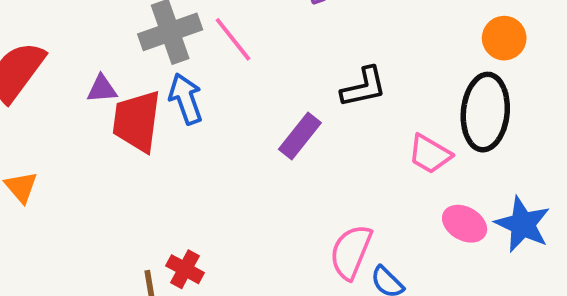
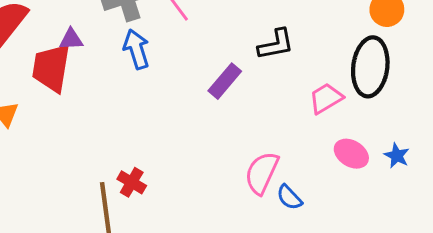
red trapezoid: (137, 121) -> (51, 68), moved
pink trapezoid: (430, 154) -> (326, 98), turned 117
blue star: (523, 224) -> (397, 156), size x0.6

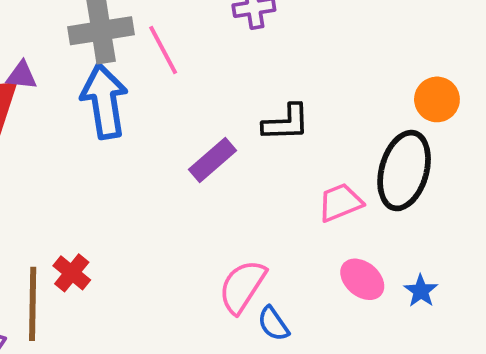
blue arrow: (136, 49) -> (104, 101), size x1.4

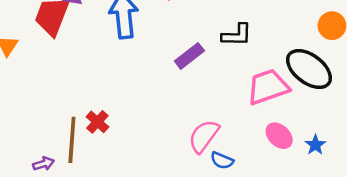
black ellipse: (404, 171) -> (309, 69), turned -72
pink trapezoid: (340, 202) -> (268, 87), size x1.5
blue semicircle: (273, 324) -> (222, 160), turned -35

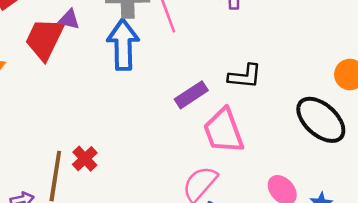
pink trapezoid: (268, 87) -> (224, 131), moved, turned -96

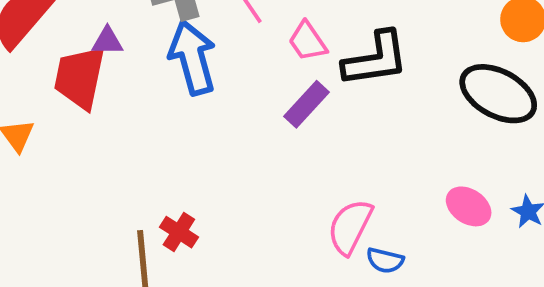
black L-shape: (245, 76) -> (376, 59), size x1.4
pink trapezoid: (224, 131) -> (308, 41), moved, size x0.6

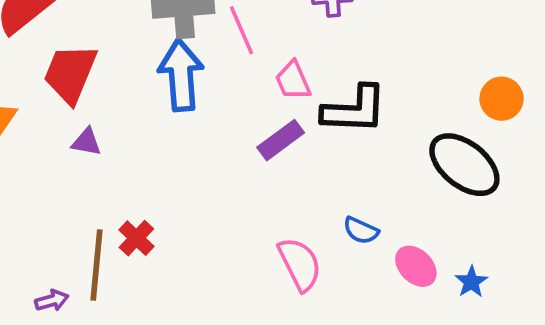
purple triangle: (107, 41) -> (86, 142), moved
pink semicircle: (350, 227) -> (300, 264), turned 116
blue semicircle: (385, 260) -> (361, 230), moved

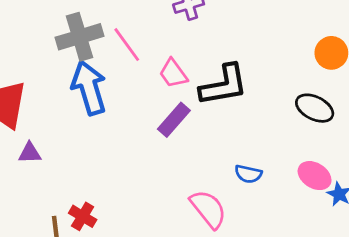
black ellipse: (464, 165) -> (315, 108), size x0.7
pink ellipse: (416, 266) -> (315, 176), moved

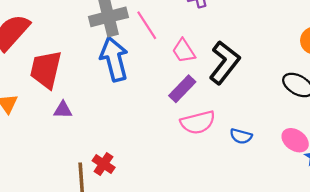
black L-shape: (224, 85) -> (224, 62), turned -45
pink semicircle: (208, 209) -> (198, 122), moved, turned 112

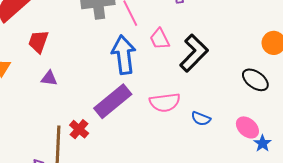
blue arrow: (114, 59) -> (124, 55), moved
red trapezoid: (46, 70) -> (38, 42), size x0.7
purple rectangle: (182, 89) -> (113, 101), moved, size x1.5

